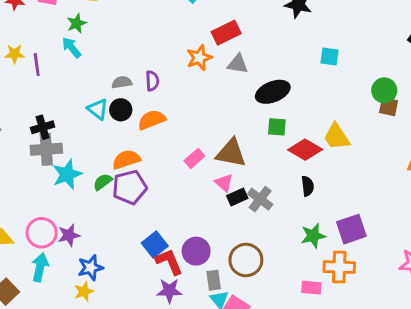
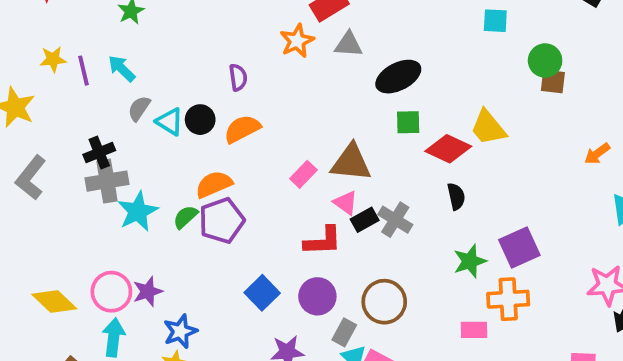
cyan arrow: (71, 47) -> (122, 68), moved
cyan square: (329, 56) -> (495, 21), moved
gray semicircle: (122, 82) -> (139, 108), moved, turned -42
red L-shape: (169, 262) -> (323, 241), moved, turned 116
gray rectangle: (214, 280) -> (344, 332), turned 42

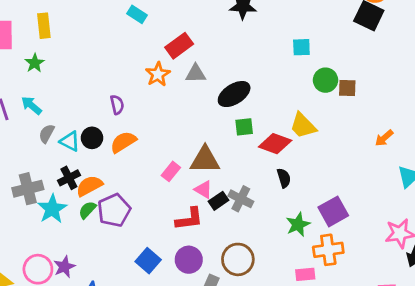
green circle: (545, 61) -> (325, 80), moved
black cross: (99, 153) -> (69, 178), moved
orange semicircle: (214, 184) -> (89, 186), moved

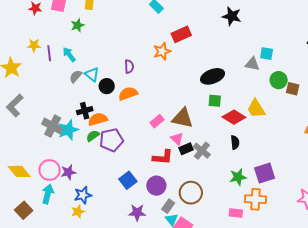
gray triangle: (196, 74) -> (252, 64), moved
cyan triangle: (70, 141) -> (92, 74), moved
gray cross: (28, 189) -> (53, 126), moved, turned 30

